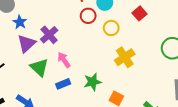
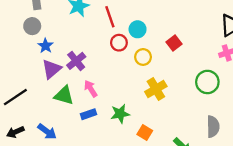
green triangle: (39, 67) -> (64, 95), turned -30

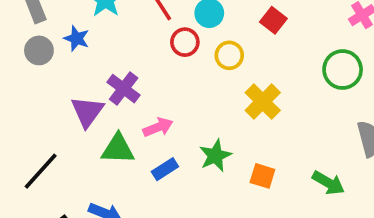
blue star: (45, 46) -> (77, 38), moved
pink arrow: (91, 89) -> (158, 127), turned 114

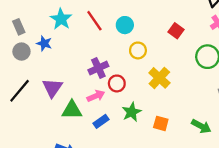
red square: (273, 20) -> (176, 31), moved
red circle: (185, 42) -> (117, 83), moved
purple cross: (124, 89) -> (98, 68), moved, turned 30
black line: (41, 171) -> (20, 91), moved

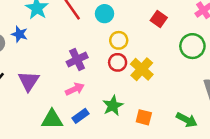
red circle: (117, 83) -> (118, 62), moved
green triangle: (72, 110) -> (52, 120), moved

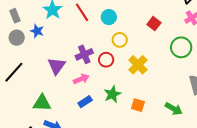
red circle: (118, 62) -> (106, 60), moved
purple triangle: (29, 81) -> (56, 66), moved
green triangle: (52, 120) -> (42, 103), moved

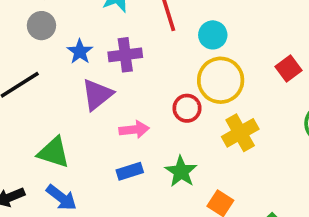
blue star: (37, 31) -> (80, 52), moved
yellow circle: (120, 40) -> (221, 80), size x1.6
purple cross: (84, 54) -> (125, 55), moved
green star: (112, 94) -> (181, 172), turned -30

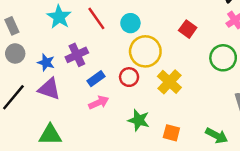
purple triangle: (97, 95) -> (49, 89), moved, turned -45
blue rectangle: (130, 171) -> (96, 79), moved

